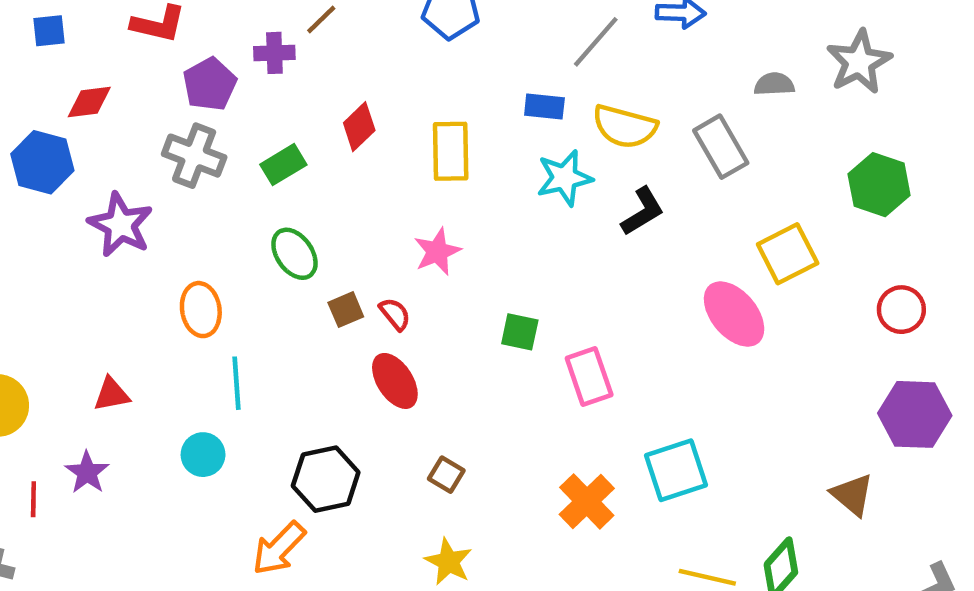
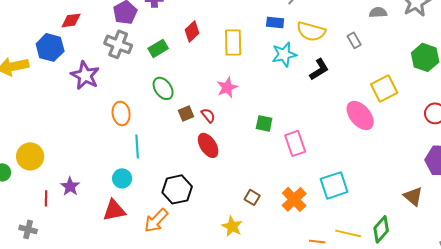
gray rectangle: (721, 147) -> (354, 40), size x0.6
red triangle: (112, 394) -> (114, 210), moved, size x1.4
brown square: (446, 475) -> (252, 197), moved

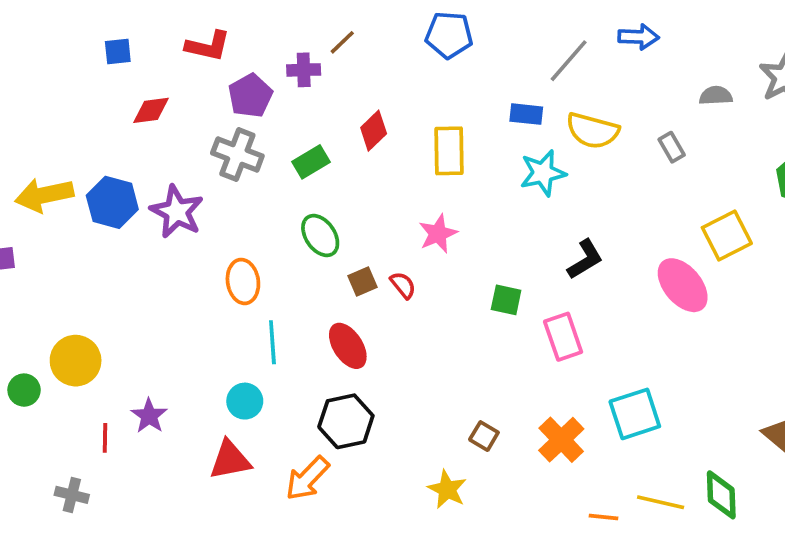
blue hexagon: (50, 47) -> (112, 202), moved
black L-shape: (319, 69) -> (585, 259), moved
red ellipse: (208, 145) -> (348, 346), moved
green diamond: (381, 229) -> (721, 495), turned -44

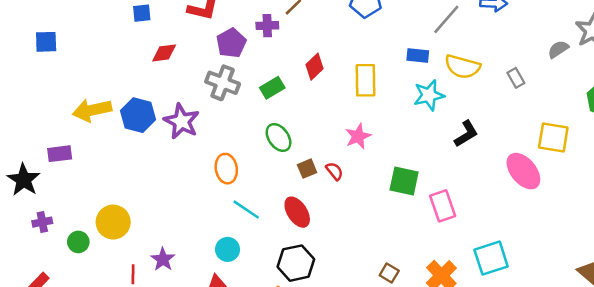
gray semicircle: (716, 96) -> (558, 49), moved, turned -30
yellow square: (727, 235) -> (553, 137), turned 36
black L-shape: (585, 259) -> (466, 134), moved
green square: (506, 300) -> (404, 181), size x1.4
cyan line: (272, 342) -> (246, 210), turned -52

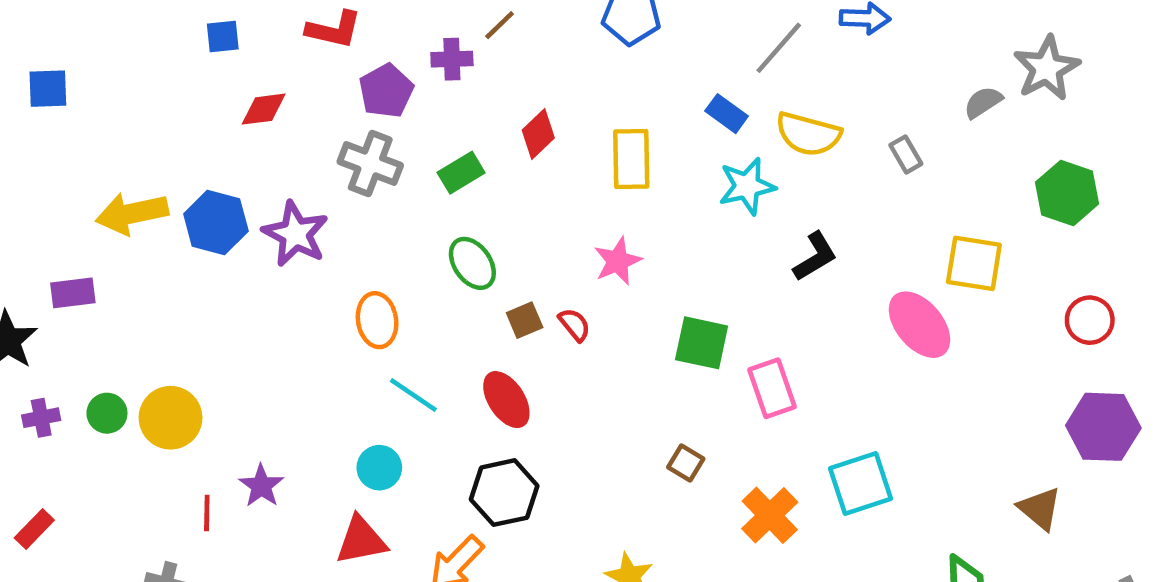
blue rectangle: (418, 55) -> (727, 114), turned 30
green circle: (78, 242) -> (107, 413), moved
brown square: (389, 273) -> (686, 463), moved

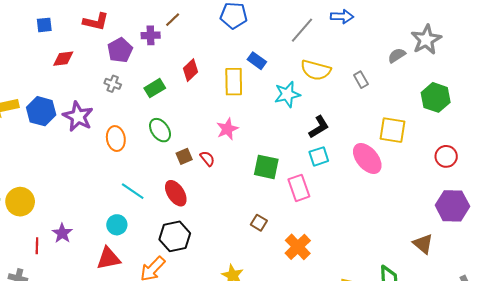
blue rectangle: (727, 114) -> (257, 61), moved
gray cross: (370, 164) -> (113, 84), size x0.6
orange ellipse: (377, 320) -> (116, 139), moved
cyan square: (860, 484) -> (319, 156), moved, size x0.7

